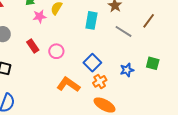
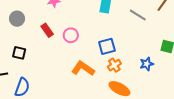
blue square: (92, 63) -> (107, 46), turned 30
blue star: (127, 70) -> (147, 64), moved

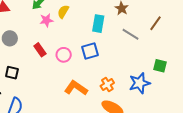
blue square: (107, 46) -> (90, 51), moved
blue star: (147, 64) -> (140, 83), size x1.5

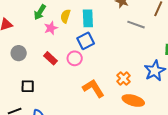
cyan rectangle: (98, 24) -> (88, 18), moved
blue square: (90, 51) -> (86, 41), moved
orange L-shape: (76, 88) -> (93, 88), turned 35

